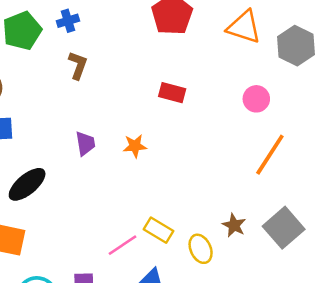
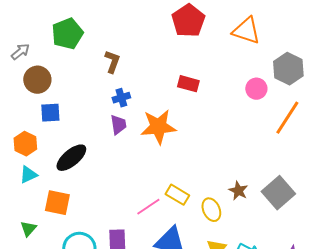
blue cross: (68, 21) -> (121, 98), moved
gray hexagon: (296, 46) -> (288, 69), moved
orange star: (135, 146) -> (158, 127), size x1.8
orange line: (270, 155) -> (287, 118), moved

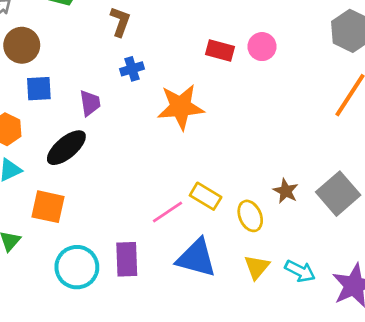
pink circle: (256, 89) -> (262, 47), moved
purple trapezoid: (118, 125) -> (90, 103), moved

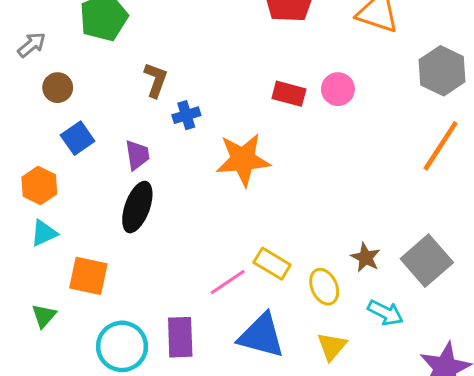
brown L-shape: (120, 22) -> (156, 80), moved
brown circle: (22, 45) -> (58, 88), size x0.7
blue square: (39, 89) -> (78, 138), turned -32
black ellipse: (66, 148) -> (137, 207), moved, turned -30
cyan arrow: (300, 271) -> (385, 313), moved

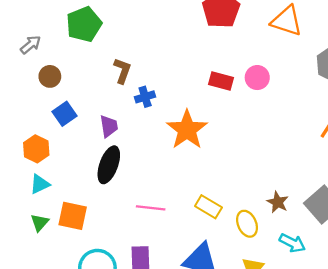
orange star: (243, 160) -> (187, 130), turned -30
pink line: (228, 282) -> (151, 208), moved, turned 40
green triangle: (44, 316) -> (40, 223), moved

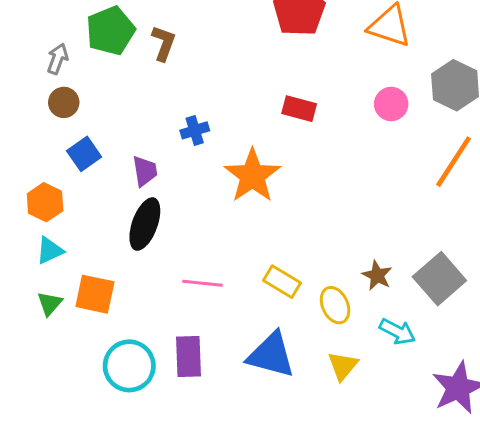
gray arrow: (31, 45) -> (58, 59), moved, turned -30
brown L-shape: (122, 71) -> (164, 43), moved
pink circle: (257, 78) -> (391, 104), moved

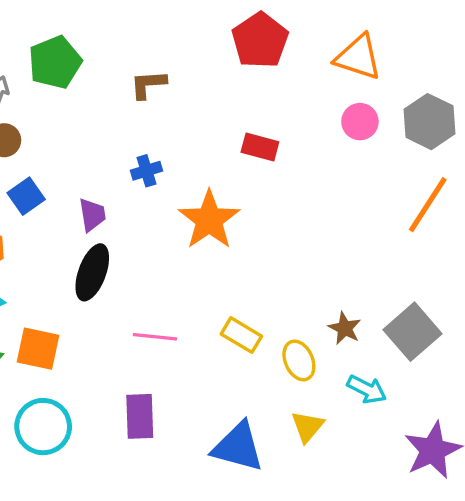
brown L-shape: (164, 43) -> (148, 84), moved, turned -114
pink circle: (391, 104) -> (360, 122), moved
blue triangle: (271, 355) -> (238, 447), moved
cyan circle: (129, 366) -> (43, 427), moved

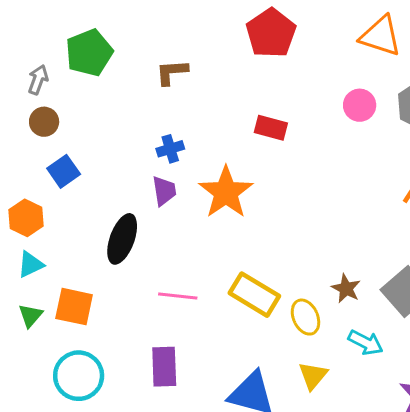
orange triangle: (358, 57) -> (381, 36), moved
purple trapezoid: (92, 215) -> (164, 191), moved
yellow rectangle: (241, 335) -> (254, 295), size x1.4

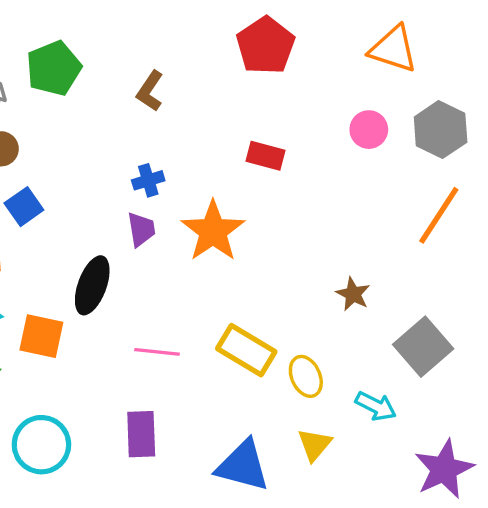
brown L-shape: (172, 72) -> (150, 91), turned -52
brown star: (346, 289) -> (353, 294), moved
orange square: (74, 307) -> (41, 336), moved

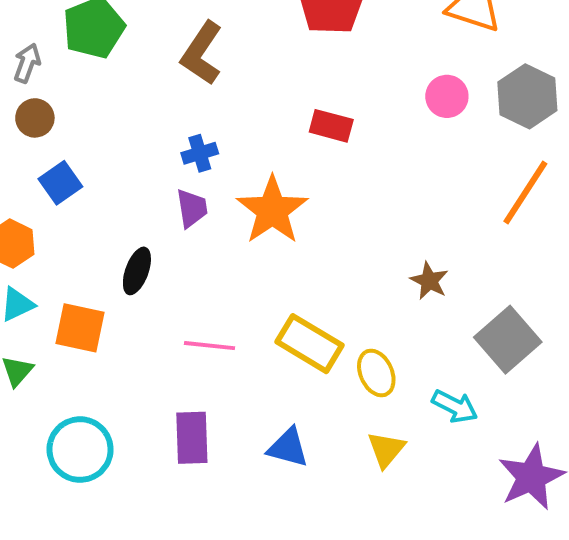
brown L-shape: (150, 91) -> (202, 53), size x1.4
black ellipse: (92, 285) -> (137, 271), size x0.7
blue triangle: (243, 466) -> (288, 448), moved, size x0.7

